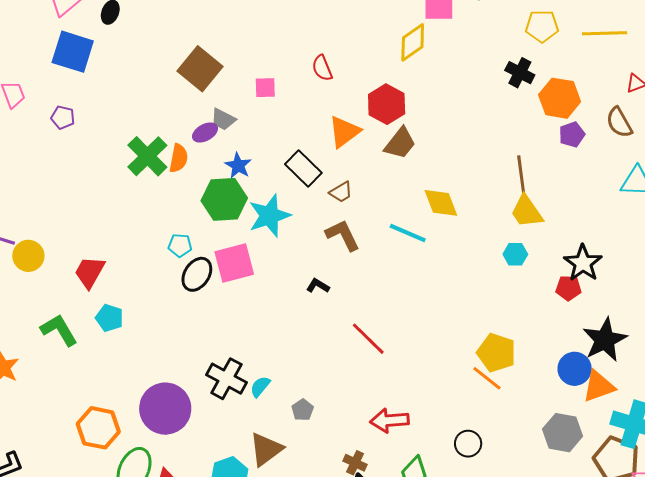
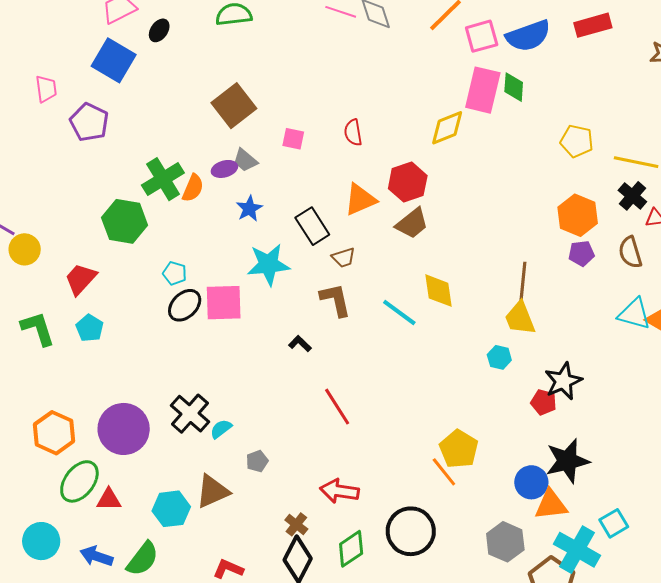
black cross: (520, 73) -> (632, 196), moved
purple pentagon: (63, 117) -> (89, 122), size x1.6
green hexagon: (224, 199) -> (125, 221), moved
black circle: (468, 444) -> (411, 531), size x1.8

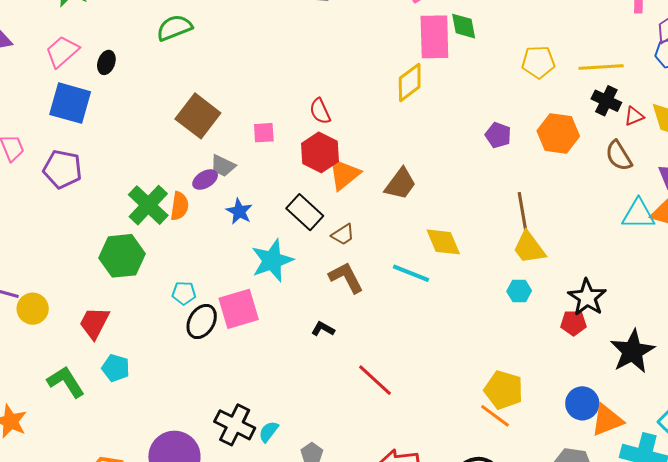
red hexagon: (408, 182) -> (320, 152), moved
purple pentagon: (581, 253) -> (498, 135), moved, turned -30
black star: (567, 461) -> (632, 351), moved

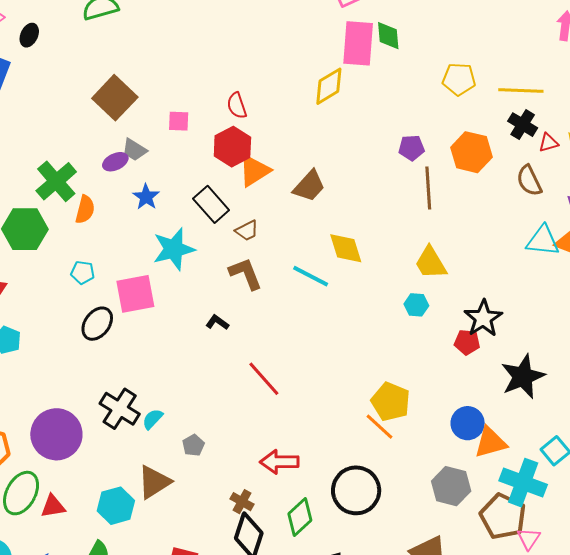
purple pentagon: (498, 135) -> (411, 148), turned -30
orange semicircle: (179, 206) -> (85, 210), moved
brown line: (523, 213) -> (428, 188), moved
black ellipse: (202, 322) -> (97, 324), moved

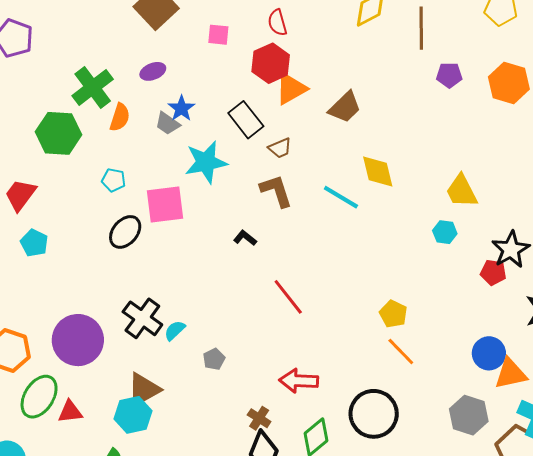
gray trapezoid: (134, 150) -> (167, 124), moved
brown line: (428, 188) -> (421, 28), moved
yellow pentagon: (391, 402) -> (393, 314), moved, size x0.7
brown triangle: (154, 482) -> (144, 390), moved

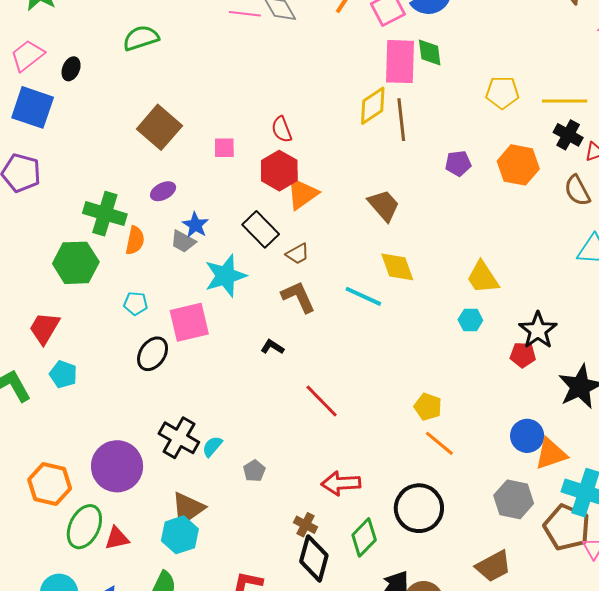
brown line: (421, 28) -> (401, 120), moved
green cross: (93, 87) -> (105, 214), turned -30
brown trapezoid: (345, 107) -> (384, 205), moved, turned -81

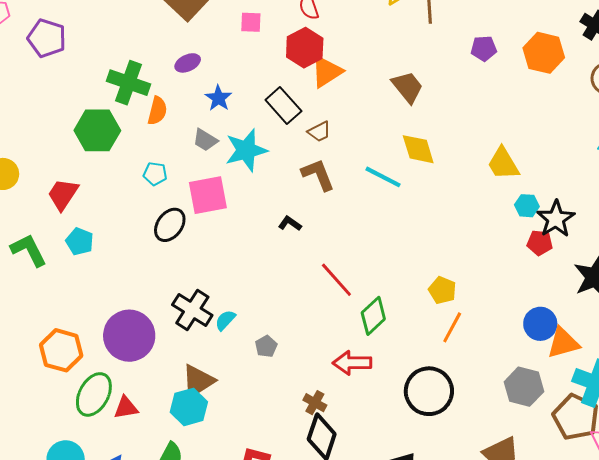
gray trapezoid: (183, 241) -> (205, 140), moved
cyan hexagon: (470, 320) -> (527, 206), moved
orange line: (439, 443) -> (452, 327), turned 76
green diamond: (364, 537) -> (373, 316), moved

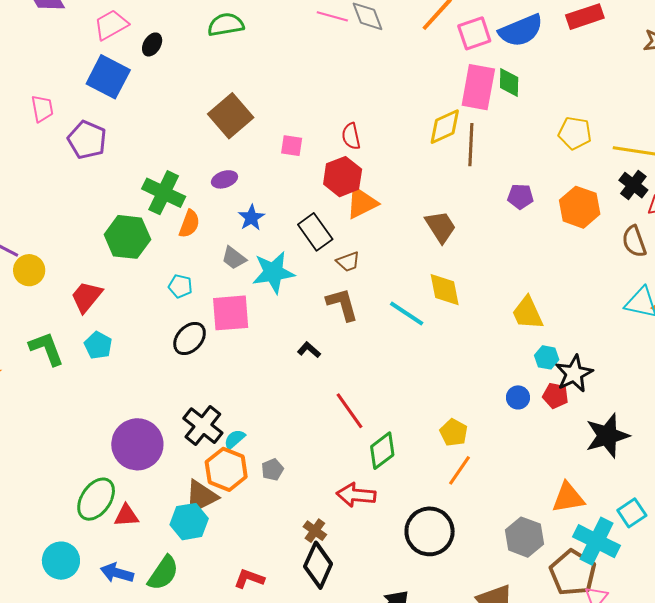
blue circle: (540, 324) -> (518, 397), moved, size x0.7
orange hexagon: (61, 350) -> (226, 469), moved

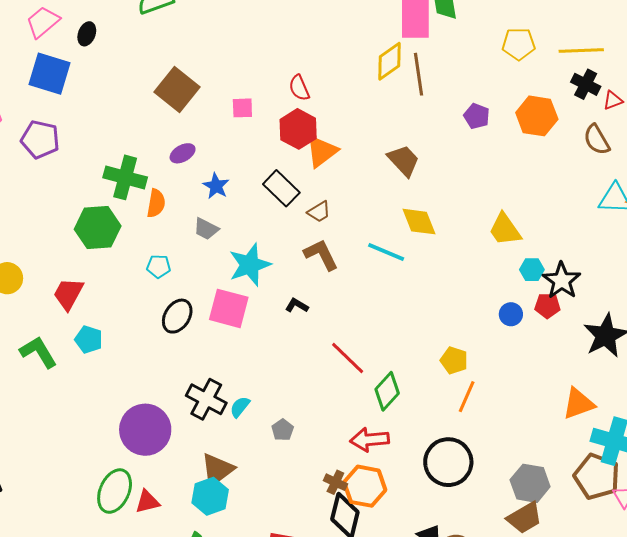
purple pentagon: (520, 196) -> (477, 116), turned 30
cyan star: (273, 272) -> (250, 265), moved
pink square: (231, 313) -> (229, 308), moved, turned 30
orange hexagon: (226, 469) -> (365, 486), moved
gray hexagon: (524, 537) -> (530, 483), moved

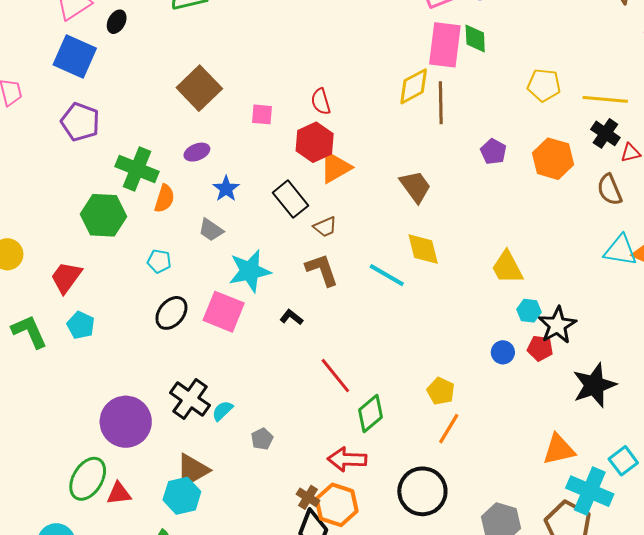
purple pentagon: (40, 139) -> (80, 122), moved

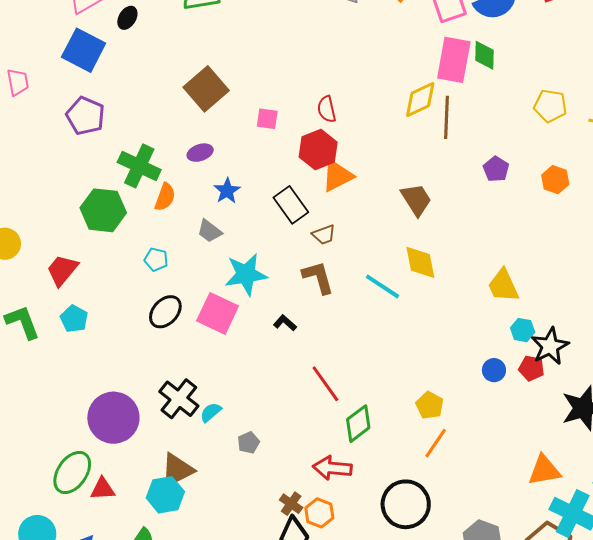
orange hexagon: (553, 159) -> (555, 180), size x0.7
orange hexagon: (337, 505) -> (319, 513), size x0.7

